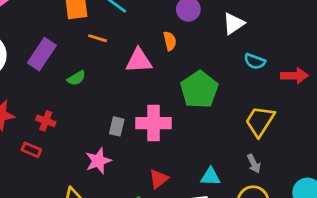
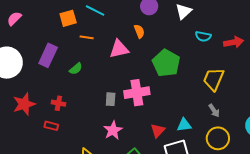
pink star: (98, 161) -> (113, 130), moved
red triangle: (159, 179) -> (158, 131), moved

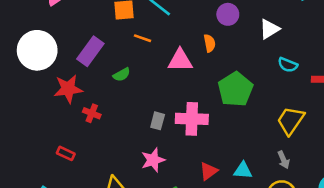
red star: (24, 104) -> (68, 89), moved
red rectangle: (51, 126) -> (66, 153), moved

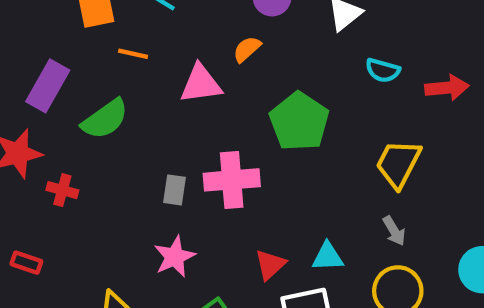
orange semicircle: (210, 43) -> (247, 49), turned -114
green semicircle: (122, 75) -> (105, 119), size x1.6

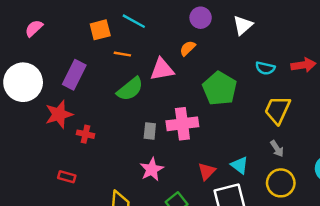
cyan semicircle: (383, 70) -> (265, 68), moved
green semicircle: (105, 119) -> (130, 89), moved
cyan triangle: (328, 257) -> (240, 165), turned 42

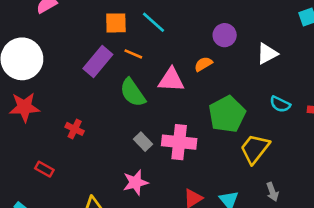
purple rectangle: (74, 75) -> (98, 61), moved
green semicircle: (130, 89) -> (133, 93), turned 80
yellow trapezoid: (278, 110) -> (255, 149), moved
red star: (59, 114) -> (24, 107), moved
gray rectangle: (150, 131) -> (143, 142), turned -63

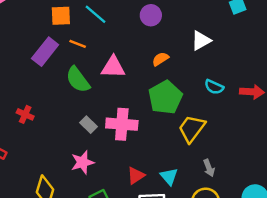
purple circle: (225, 35) -> (151, 15), moved
orange semicircle: (203, 64) -> (160, 59), moved

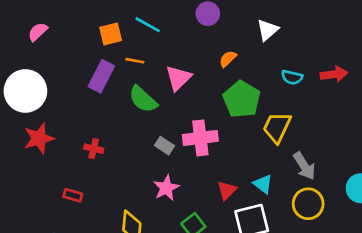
pink triangle: (113, 67) -> (178, 78), turned -35
gray arrow: (209, 168) -> (304, 166), size x1.5

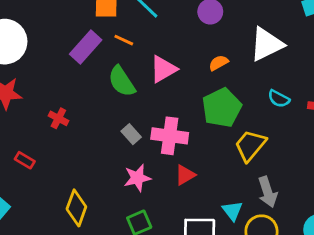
white triangle: (268, 30) -> (267, 44), size x1.5
cyan triangle: (263, 184) -> (232, 211), moved
pink star: (166, 188) -> (137, 178), moved
red triangle: (227, 190) -> (185, 175), moved

